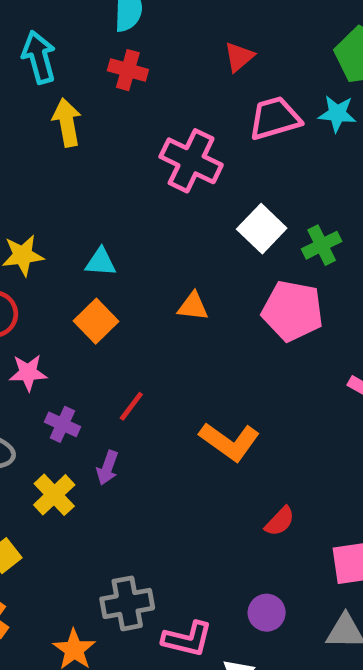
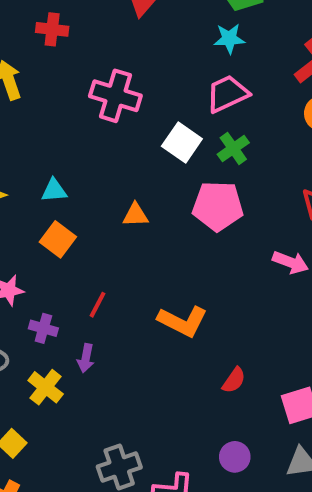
pink trapezoid: (275, 118) -> (227, 94), moved

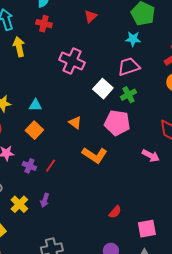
orange triangle: (136, 215) -> (75, 122), turned 32
orange L-shape: (183, 321) -> (95, 155), moved
purple cross: (43, 328) -> (29, 166), moved
purple arrow: (86, 358) -> (45, 200), moved

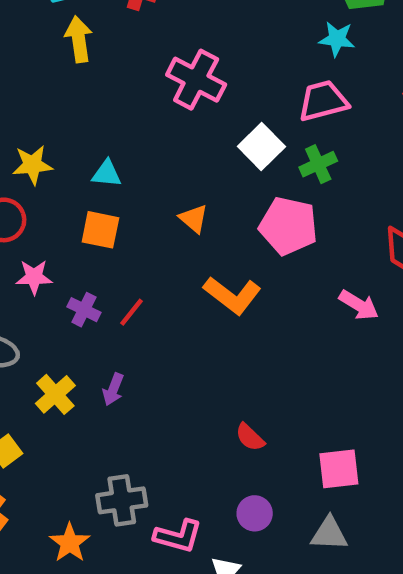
orange square: (34, 130) -> (100, 230), turned -36
red semicircle: (115, 212) -> (250, 437), moved, turned 88

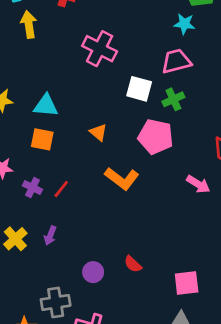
white square: (261, 147) -> (139, 89), turned -30
cyan triangle: (107, 174) -> (46, 105), size x1.4
purple circle: (255, 513) -> (93, 272), moved

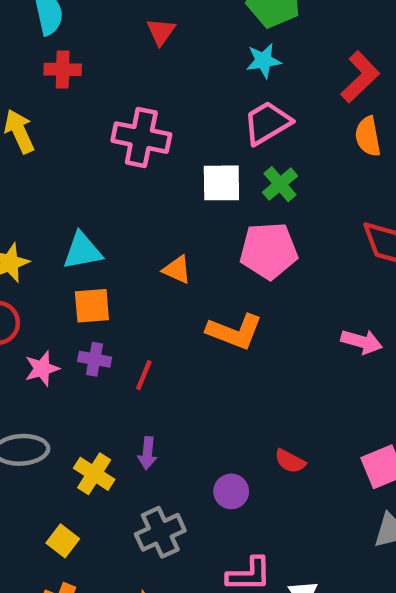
pink arrow: (198, 184) -> (362, 342), moved
purple cross: (32, 188) -> (95, 359), moved
gray cross: (56, 302) -> (160, 532), moved

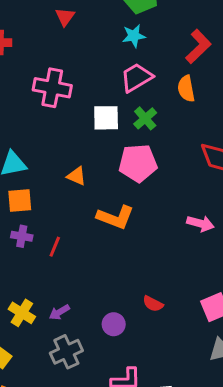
orange semicircle: (368, 136) -> (186, 89), moved
purple arrow: (148, 453) -> (59, 312), moved, turned 54

